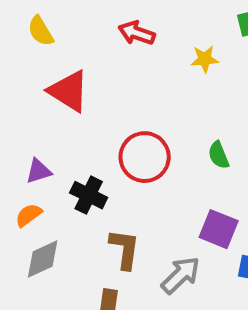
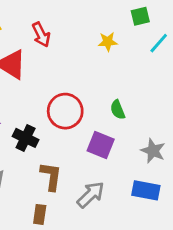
red arrow: (137, 33) -> (41, 35), moved, turned -135
purple square: (219, 229) -> (101, 145), moved

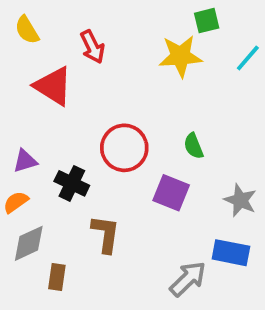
green square: (140, 16) -> (207, 21), moved
yellow star: (108, 42) -> (180, 56), size x1.6
gray arrow: (91, 195) -> (188, 279), moved
brown rectangle: (40, 214) -> (57, 277), moved

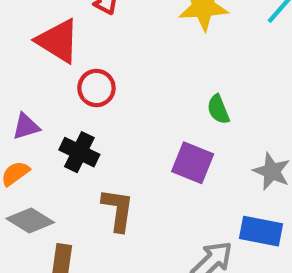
red circle: (124, 148) -> (96, 88), moved, size x0.7
gray diamond: (29, 243) -> (30, 220), turned 57

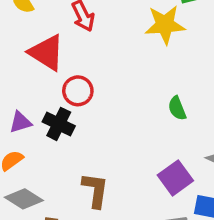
black cross: (79, 152) -> (59, 124), moved
purple square: (193, 163) -> (175, 178), moved, turned 32

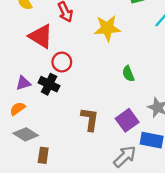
yellow star: (165, 25) -> (107, 28), moved
brown L-shape: (95, 190) -> (90, 119), moved

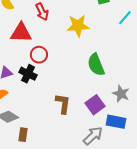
red triangle: (41, 36) -> (21, 33), turned -30
green semicircle: (128, 74) -> (96, 65), size x1.6

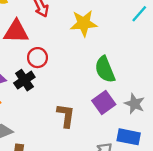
black cross: (28, 74) -> (24, 80), turned 30
purple square: (95, 105) -> (104, 103), moved

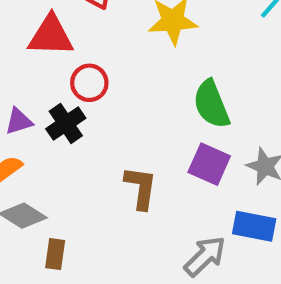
purple square: (104, 103) -> (209, 164), turned -30

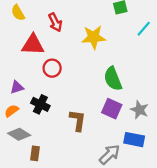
black cross: (66, 124) -> (40, 104), moved, turned -30

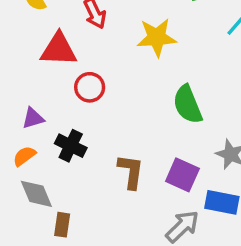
purple square: (112, 109) -> (182, 175), moved
gray diamond: (19, 134) -> (36, 194), turned 35

